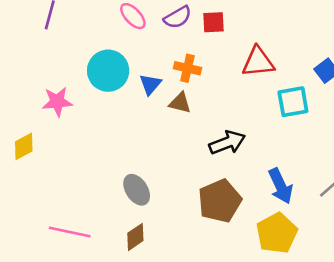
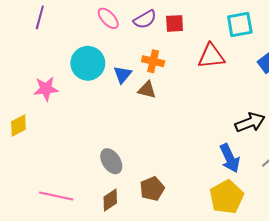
cyan square: (293, 102) -> (240, 24), moved
black arrow: (227, 143) -> (250, 122), moved
brown pentagon: (220, 201) -> (152, 189), moved, size x0.7

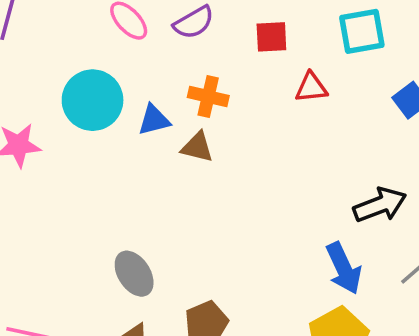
red square: (175, 23) -> (271, 37), moved
red triangle: (211, 56) -> (311, 87), size x0.7
blue triangle: (122, 74) -> (154, 120), turned 36

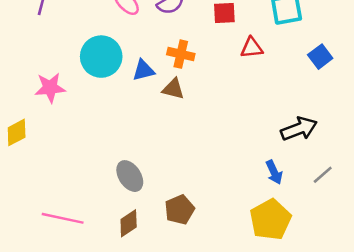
blue arrow: (344, 268) -> (274, 172), size x0.7

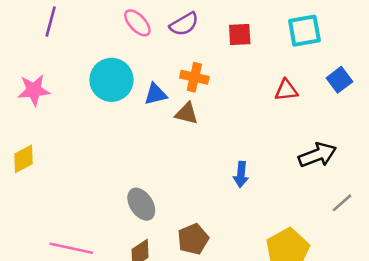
red triangle: (252, 48) -> (286, 90), moved
pink star: (50, 88) -> (34, 90), moved
blue arrow: (274, 172) -> (241, 174), moved, turned 30

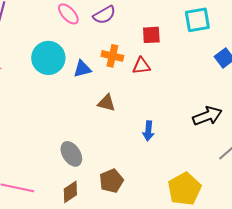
red square: (240, 35) -> (151, 35), moved
red triangle: (286, 90) -> (141, 66), moved
brown triangle: (187, 114) -> (106, 103), moved

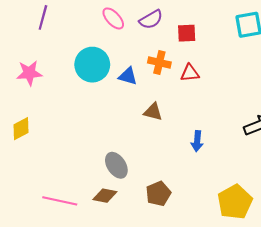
red square: (151, 35) -> (187, 33), moved
blue triangle: (82, 69) -> (128, 76), turned 30
brown diamond: (70, 192) -> (105, 196), moved, turned 45

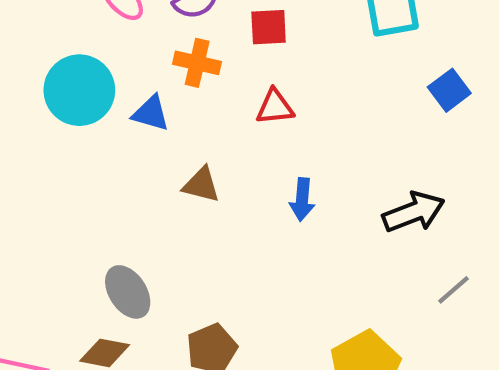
orange cross: (159, 63) -> (197, 63), moved
blue arrow: (197, 141) -> (302, 199), moved

